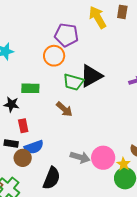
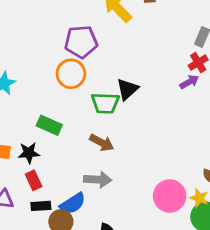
black triangle: (91, 76) -> (127, 89), size x0.7
green rectangle: (30, 88) -> (49, 125), turned 36
red rectangle: (23, 126) -> (34, 180), moved
gray arrow: (80, 157) -> (98, 180), moved

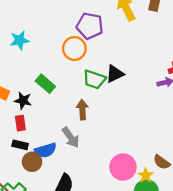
brown arrow: (102, 143) -> (82, 110), turned -138
gray arrow: (98, 180) -> (71, 137), turned 35

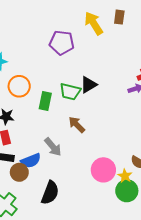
orange circle: (74, 49) -> (19, 86), moved
green rectangle: (45, 84) -> (45, 101), moved, turned 66
brown arrow: (82, 110) -> (77, 125), moved, turned -36

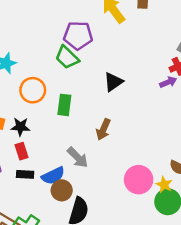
green trapezoid: (70, 92) -> (67, 57), moved, turned 35
brown arrow: (77, 125) -> (103, 129), turned -108
brown circle: (19, 172) -> (62, 190), moved

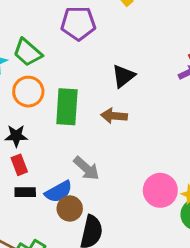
green trapezoid: (67, 57) -> (28, 52), moved
green rectangle: (64, 105) -> (67, 107), size x1.4
brown arrow: (103, 129) -> (114, 116), moved, turned 75

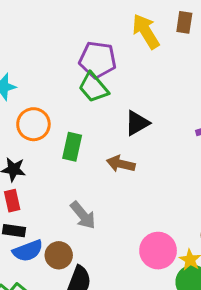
green trapezoid: (28, 52) -> (93, 88), moved
green rectangle: (67, 107) -> (72, 147), size x0.7
blue semicircle: (59, 192) -> (28, 251), moved

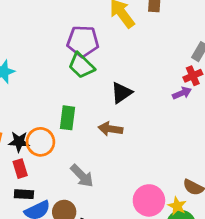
orange circle: (33, 124) -> (40, 142), moved

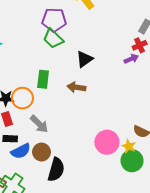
gray arrow: (82, 176) -> (39, 124), moved

